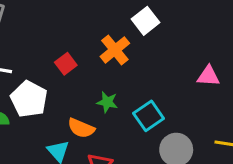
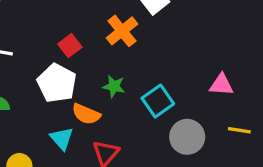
pink triangle: (208, 76) -> (221, 85), moved
white pentagon: (29, 99) -> (57, 83), moved

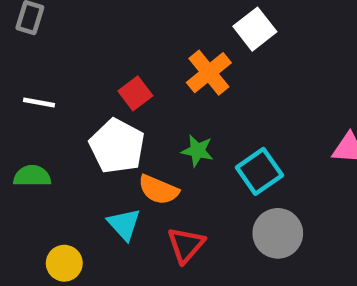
gray circle: (187, 137) -> (278, 233), moved

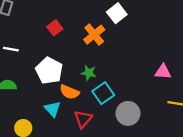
red square: (135, 93) -> (55, 28), moved
cyan square: (259, 171) -> (103, 93), moved

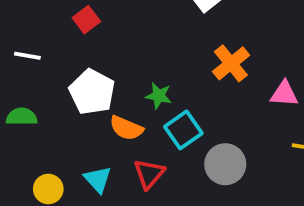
red square: (55, 28) -> (86, 20), moved
orange cross: (94, 35) -> (231, 63), moved
cyan triangle: (53, 109) -> (98, 179), moved

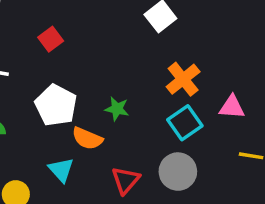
cyan square: (183, 130) -> (185, 123), moved
red triangle: (149, 174) -> (126, 180), moved
cyan triangle: (98, 179) -> (61, 170), moved

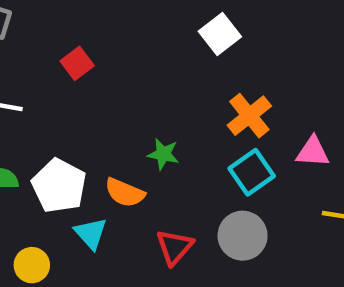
white pentagon: (56, 105) -> (59, 186), moved

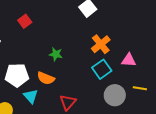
green star: (163, 154) -> (56, 54), moved
white pentagon: (59, 186) -> (17, 75), turned -30
gray circle: (243, 236) -> (115, 95), moved

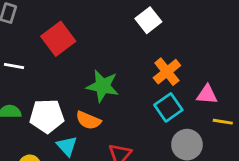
red square: (25, 21) -> (58, 39), size x1.6
green star: (56, 54) -> (103, 86), size x1.6
yellow line: (140, 88) -> (223, 122), moved

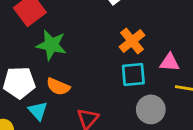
green star: (103, 86) -> (51, 45), moved
cyan square: (168, 107) -> (133, 75), turned 30

